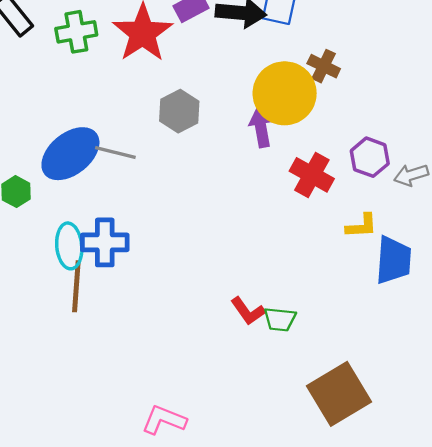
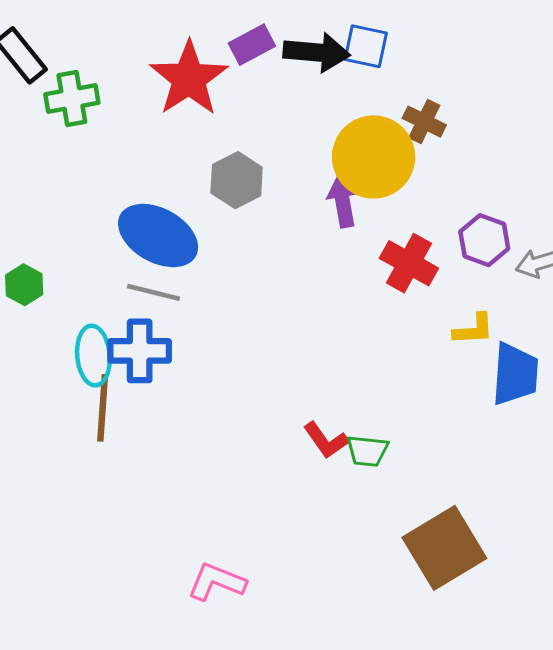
green cross: (76, 32) -> (72, 99), moved
gray line: (115, 152) -> (153, 292), moved
blue ellipse: (70, 154) -> (158, 235), moved, turned 68

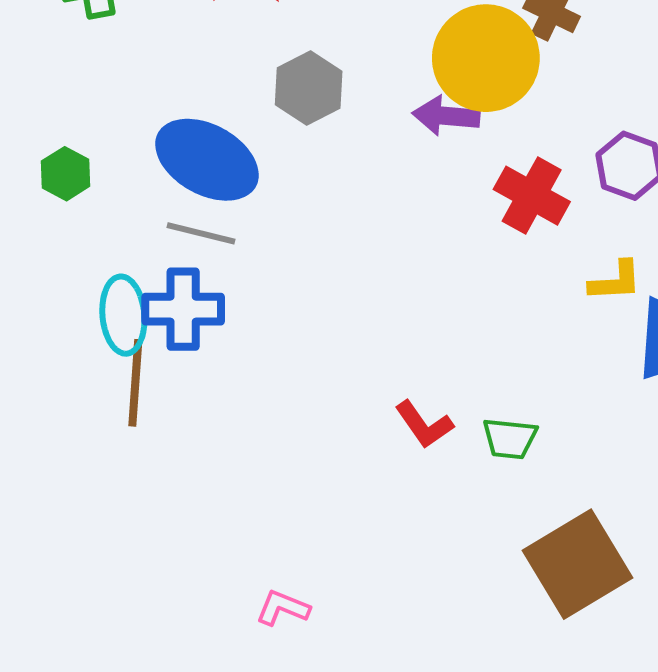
purple arrow: (343, 202) -> (446, 116), turned -75
green hexagon: (24, 285) -> (66, 174), moved
green trapezoid: (367, 451) -> (510, 439), moved
pink L-shape: (217, 582) -> (283, 608), size x0.7

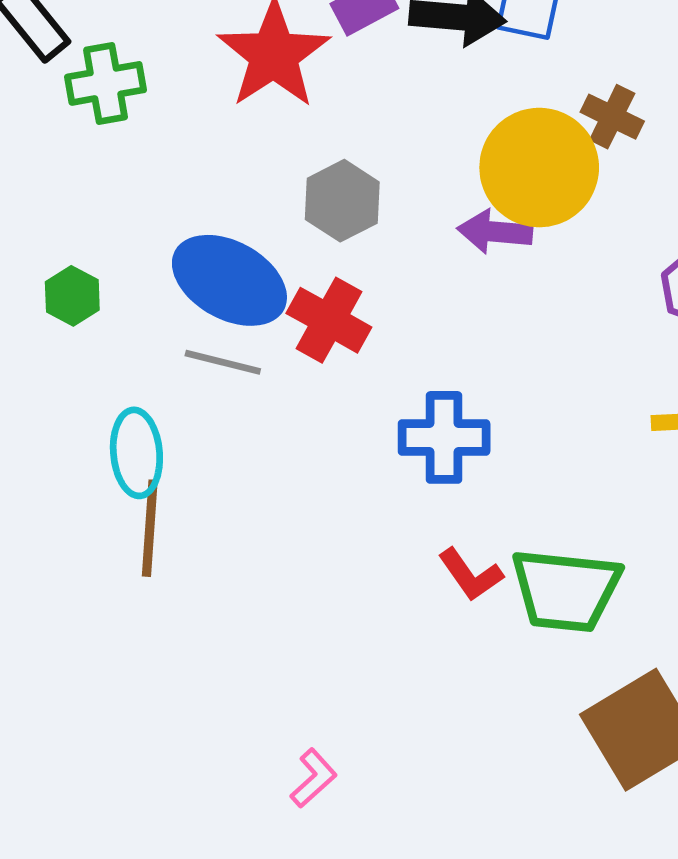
red cross: (532, 196) -> (329, 320), moved
blue cross: (183, 309) -> (444, 437), moved
green trapezoid: (510, 439) -> (566, 590), size x1.8
pink L-shape: (283, 608) -> (313, 778), turned 116

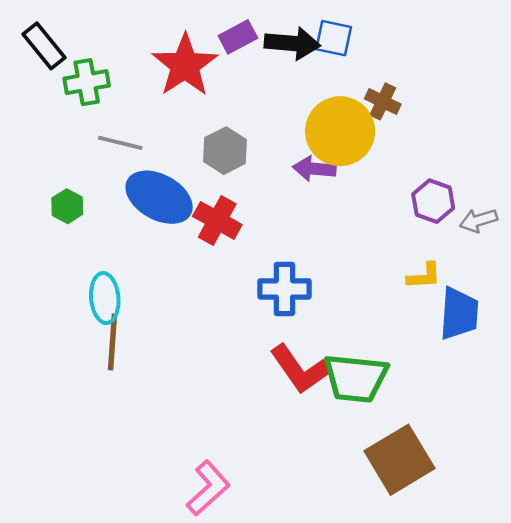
gray line: (223, 362) -> (120, 143), moved
red L-shape: (471, 575) -> (300, 369), size x1.6
pink L-shape: (313, 778) -> (208, 488), size x1.6

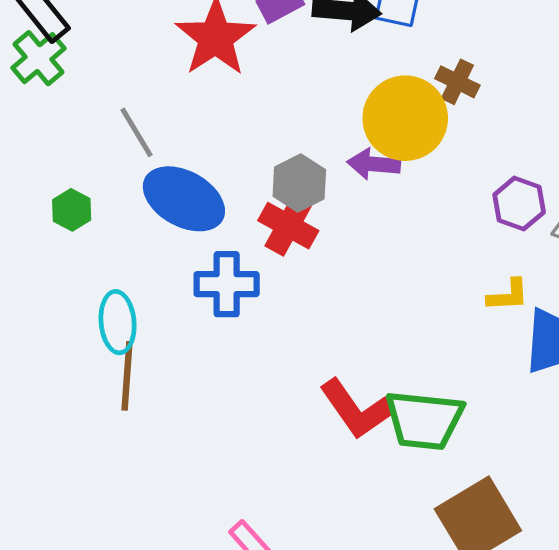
green cross: (87, 82) -> (38, 58), moved, turned -30
gray line: (120, 143) -> (136, 132), turned 45
gray hexagon: (225, 151) -> (299, 183), moved
red cross: (217, 220) -> (288, 226), moved
blue cross: (284, 289) -> (227, 284), moved

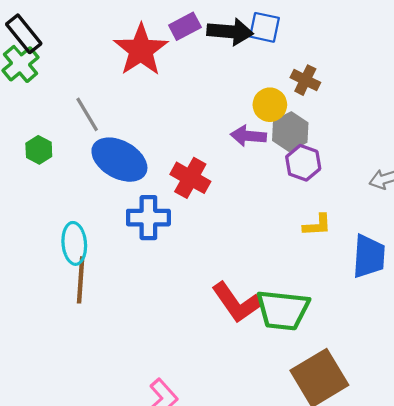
yellow circle: (405, 118) -> (270, 105), size x0.6
gray hexagon: (299, 183) -> (290, 132), moved
purple hexagon: (519, 204) -> (303, 163), moved
green hexagon: (72, 210) -> (39, 150), moved
yellow L-shape: (508, 295) -> (317, 225), moved

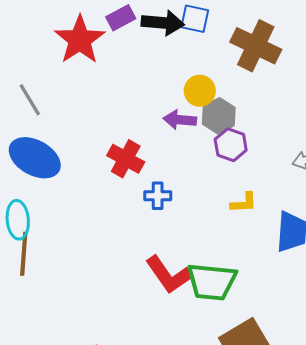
brown cross: (305, 80) -> (256, 46), moved, size x1.8
blue ellipse: (119, 160) -> (35, 158), moved
blue cross: (148, 218) -> (158, 196), moved, size x0.7

